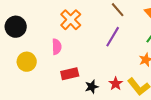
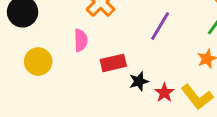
red rectangle: (70, 74) -> (113, 63), moved
black star: (92, 87) -> (139, 81), moved

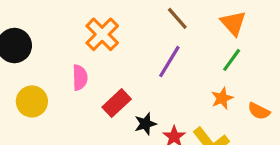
red rectangle: (113, 63) -> (117, 103), turned -30

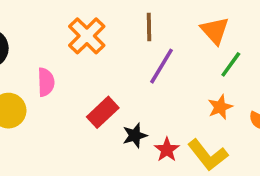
brown line: (177, 18) -> (149, 27), moved, turned 40
orange triangle: (233, 23) -> (215, 31), moved
pink semicircle: (80, 77) -> (46, 82), moved

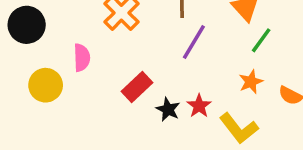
black star: (135, 135) -> (168, 109), turned -30
red star: (167, 150) -> (199, 106), moved

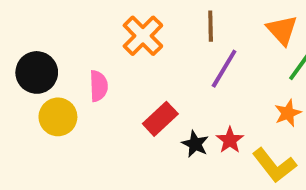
black circle: (27, 25) -> (37, 72), moved

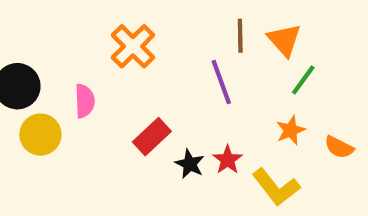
brown line: (211, 26) -> (240, 36), moved
purple line: (224, 69) -> (221, 82), turned -51

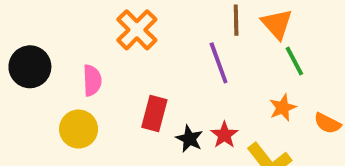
green line: (303, 80) -> (294, 61), turned -64
yellow circle: (40, 135) -> (79, 129), moved
red rectangle: (152, 137) -> (154, 113), turned -32

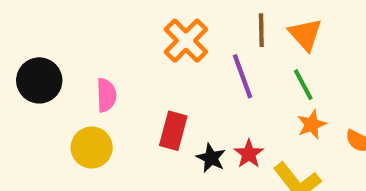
orange cross: (137, 30) -> (186, 41), moved
green line: (294, 61) -> (303, 85), moved

